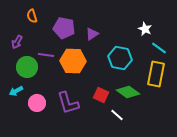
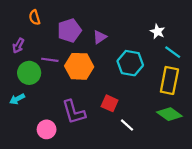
purple pentagon: (64, 28) -> (69, 30), turned -30
green diamond: (128, 92) -> (169, 114), moved
pink circle: (37, 103) -> (47, 129), moved

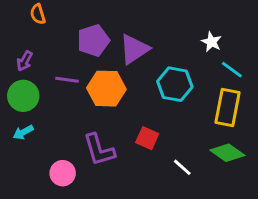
orange semicircle: (35, 17) -> (38, 14), moved
purple triangle: (100, 37) -> (134, 49), size x1.6
green circle: (29, 73) -> (23, 96), moved
white line: (127, 125) -> (182, 167), moved

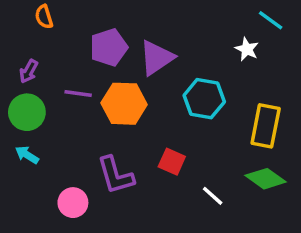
cyan line: (232, 70) -> (271, 20), moved
cyan arrow: (23, 132) -> (27, 155), turned 60

